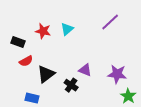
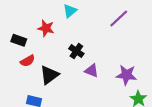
cyan triangle: (67, 29) -> (70, 11), moved
black cross: (71, 85) -> (76, 51), moved

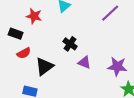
red star: (46, 28) -> (34, 16), moved

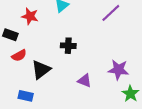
black cross: (70, 44) -> (68, 46), turned -32
purple triangle: (84, 62) -> (85, 81), moved

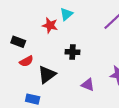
red star: (30, 16) -> (50, 25), moved

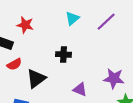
cyan triangle: (66, 14) -> (72, 18), moved
red star: (50, 25) -> (25, 25), moved

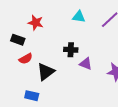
cyan triangle: (72, 18) -> (79, 17), turned 48
purple triangle: (80, 89) -> (86, 64), moved

